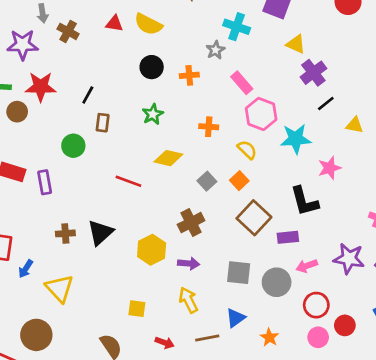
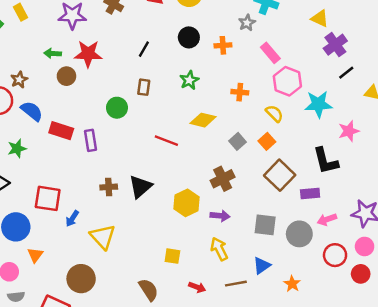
black line: (88, 95) -> (144, 49), moved
pink circle: (318, 337) -> (365, 246), moved

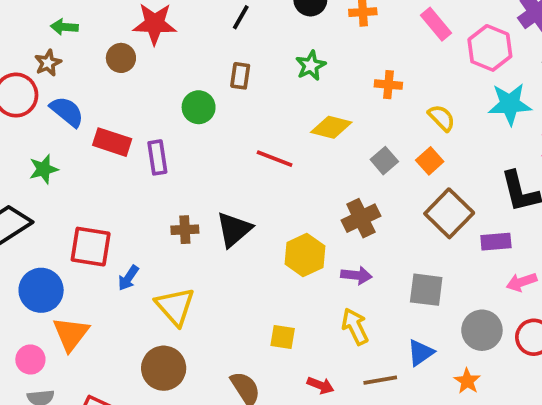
green arrow: (53, 53) -> (64, 27), moved
pink hexagon: (287, 81) -> (490, 48), moved
gray circle: (299, 234) -> (482, 330), moved
orange triangle: (35, 255) -> (71, 334), size x1.5
brown circle: (81, 279) -> (164, 368), moved

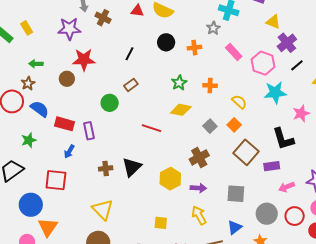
green star: (311, 66) -> (179, 83), moved
brown rectangle: (240, 76) -> (131, 85), turned 48
blue arrow: (128, 278) -> (69, 151), moved

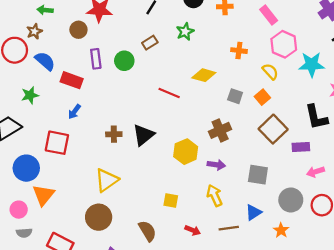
pink hexagon: (263, 63) -> (284, 44), moved
green star: (179, 83) -> (185, 32), moved
gray square: (210, 126) -> (235, 96), turned -32
purple rectangle: (89, 131) -> (96, 59), moved
yellow triangle: (103, 210) -> (107, 180), turned 35

